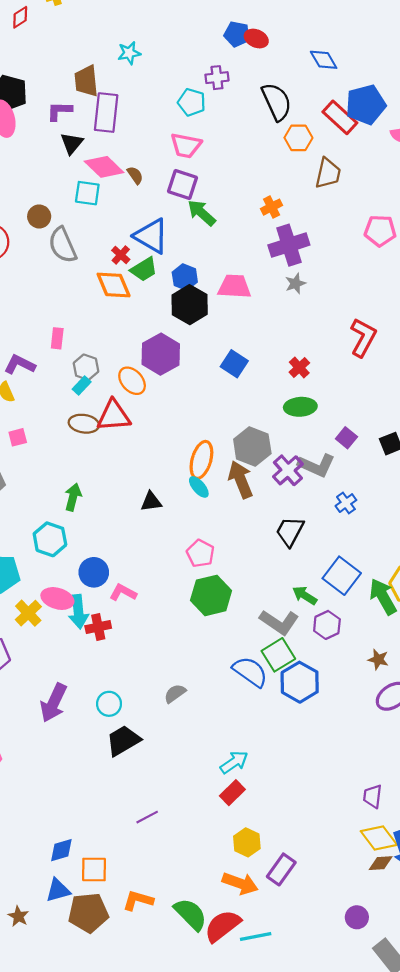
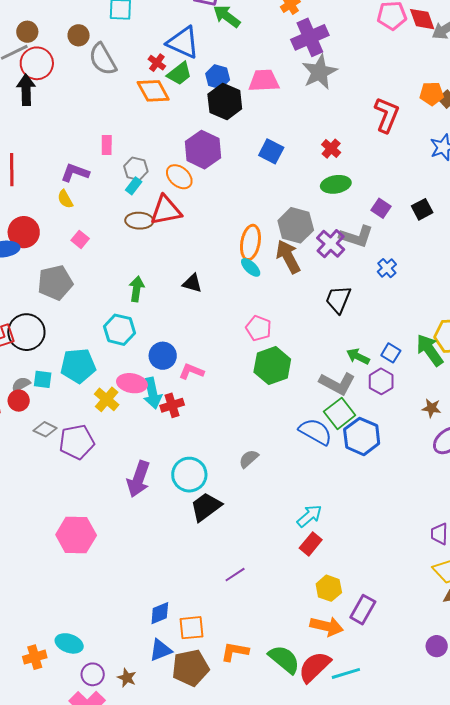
gray star: (295, 284) -> (320, 72), size x1.8
pink square: (18, 437) -> (80, 239), turned -30
black triangle: (151, 502) -> (192, 283), moved, turned 30
blue square: (342, 576) -> (391, 353), moved, size x0.6
cyan circle: (109, 704) -> (189, 475), size x1.5

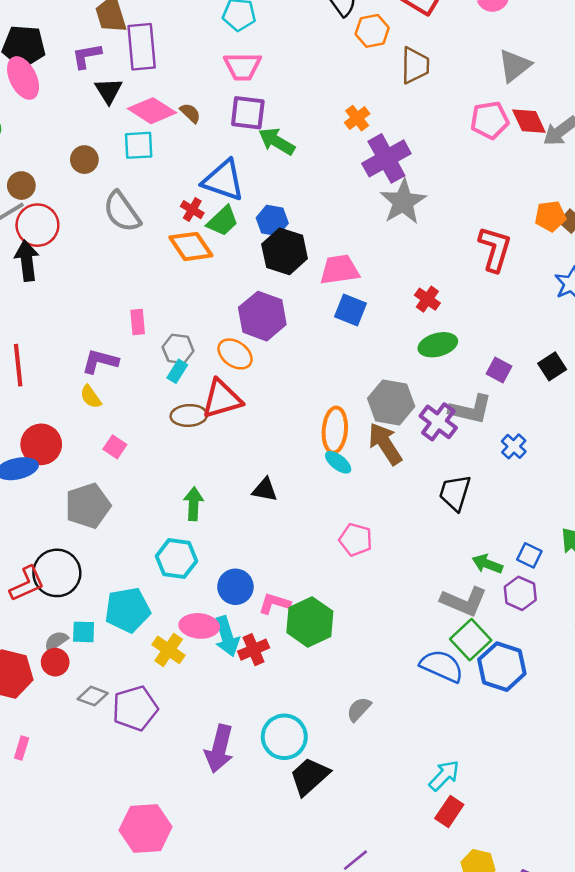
brown circle: (79, 35) -> (84, 160), moved
pink trapezoid: (264, 81) -> (339, 270), moved
green hexagon: (272, 366) -> (310, 622), moved

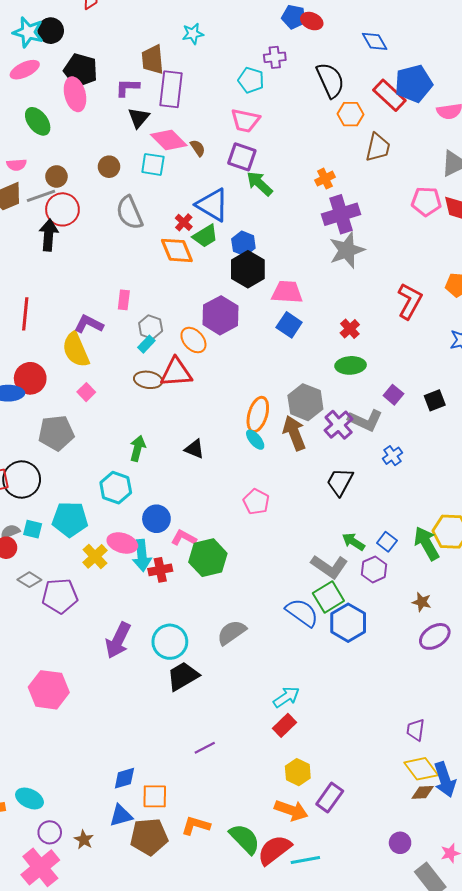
yellow semicircle: (91, 397) -> (76, 350), size x1.8
gray semicircle: (359, 709) -> (232, 632), size x1.4

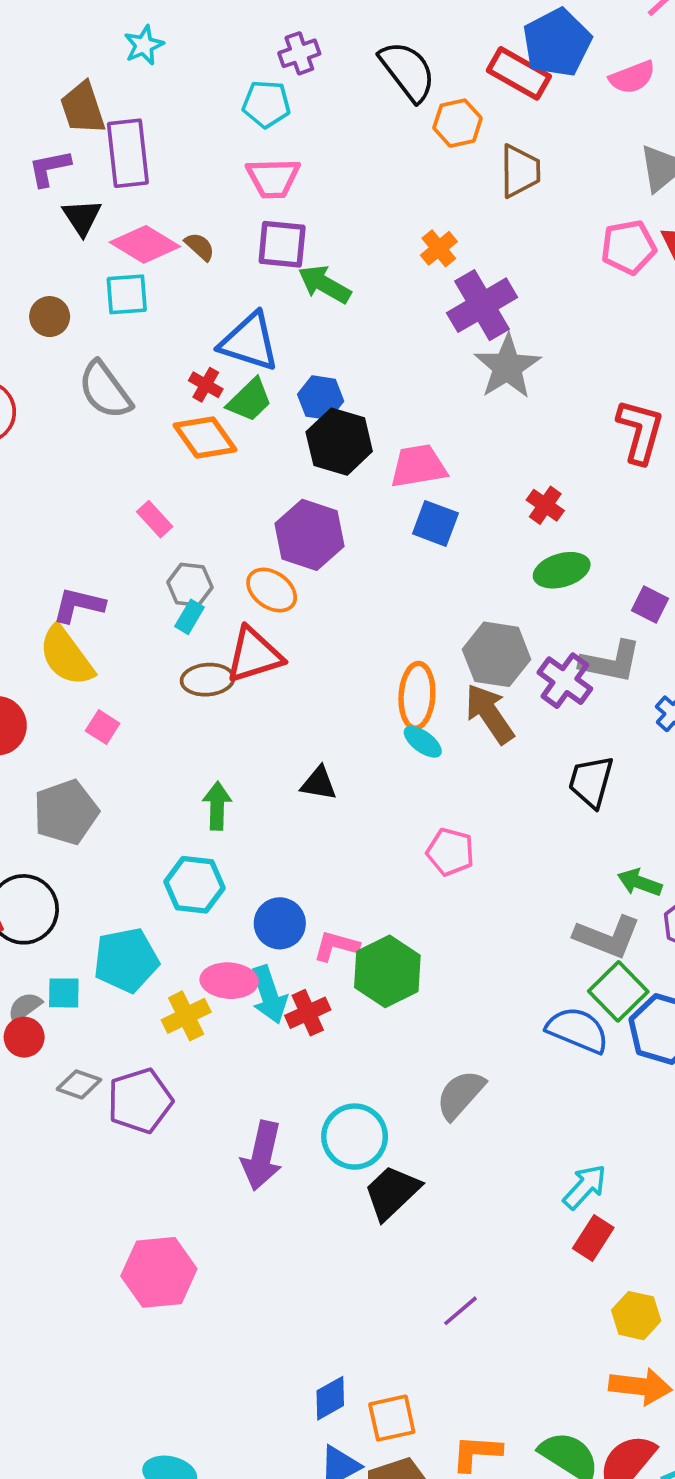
pink rectangle: (124, 300) -> (155, 519), moved, turned -36
yellow cross: (95, 556) -> (186, 1016), turned 30

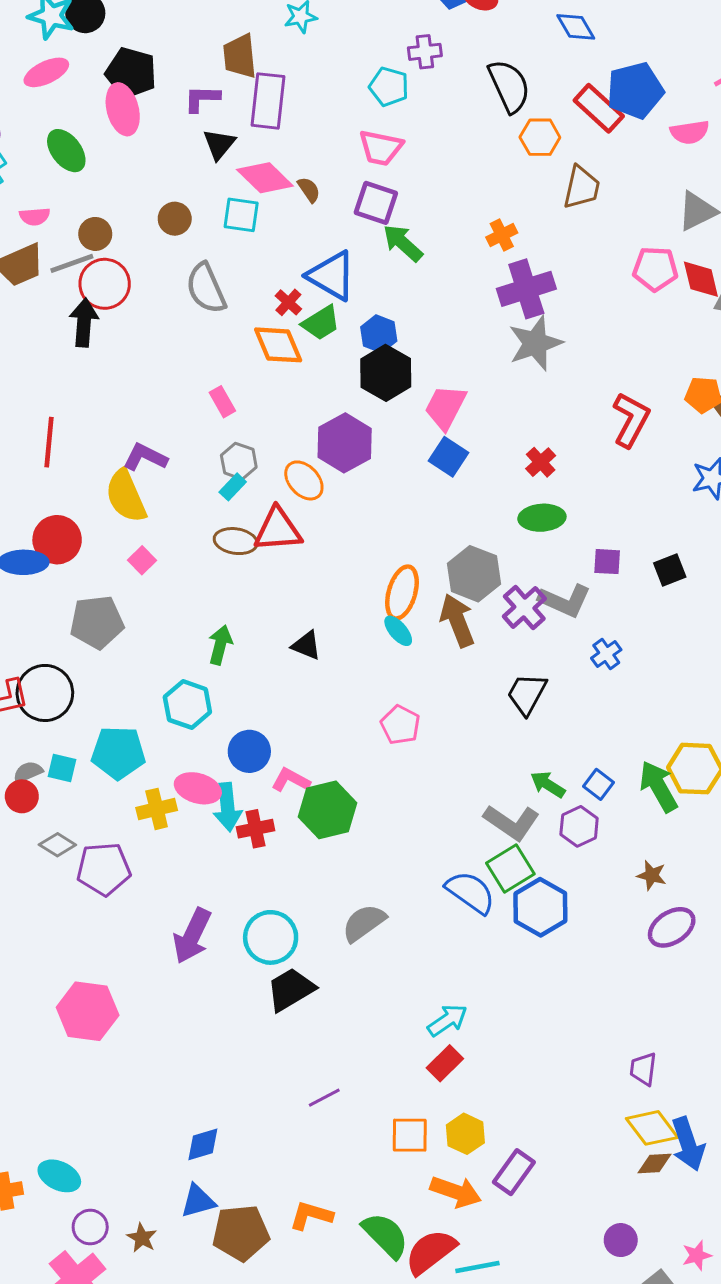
pink trapezoid: (418, 466) -> (445, 407), turned -66
purple square: (650, 604) -> (607, 562), turned -36
orange square: (392, 1418) -> (410, 1135), moved

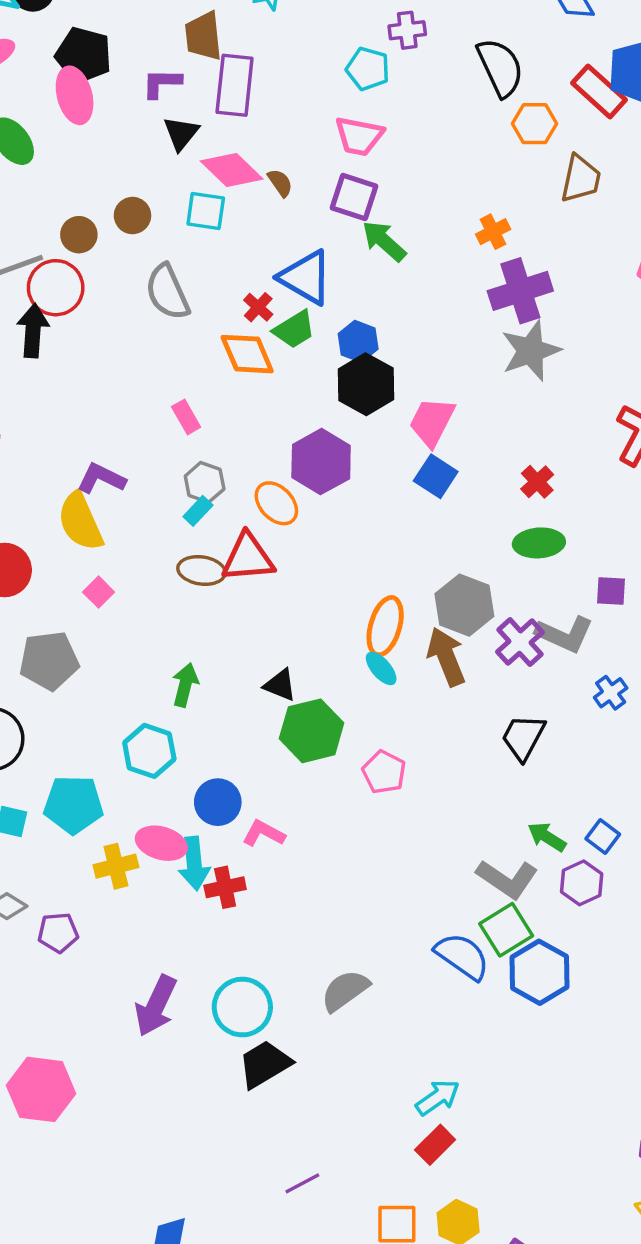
brown circle: (95, 234) -> (79, 235), moved
green hexagon: (327, 810) -> (312, 731), moved
purple pentagon: (104, 869) -> (58, 933), size x0.7

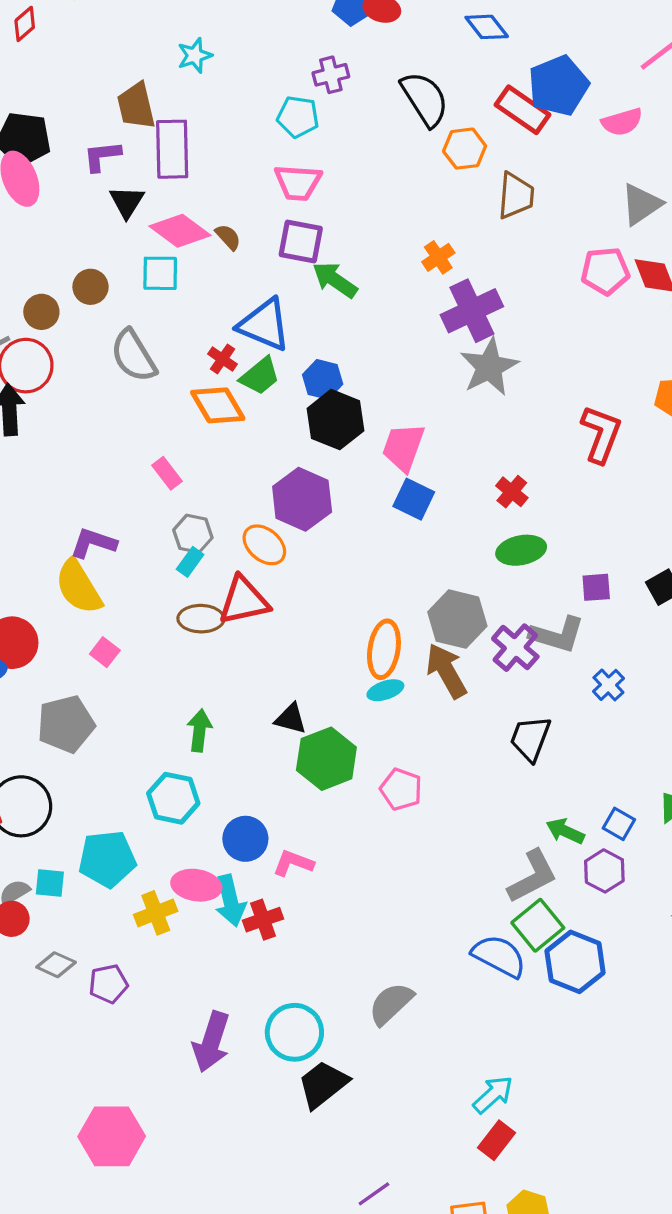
cyan ellipse: (381, 668) -> (385, 690), turned -60
gray L-shape: (507, 879) -> (532, 876), turned -54

